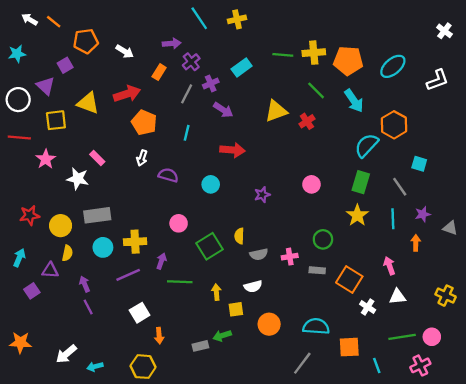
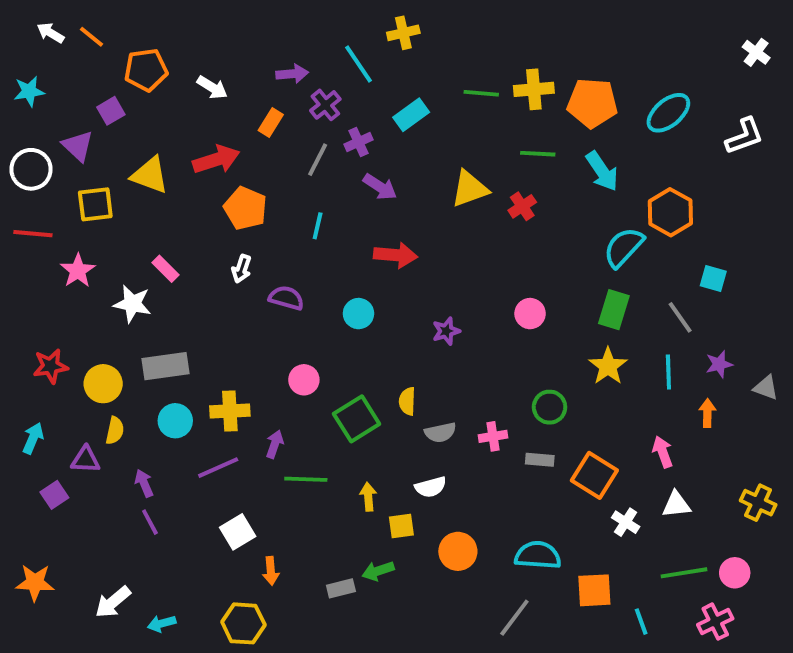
cyan line: (199, 18) -> (358, 64), moved
green line: (316, 90) -> (538, 154), turned -42

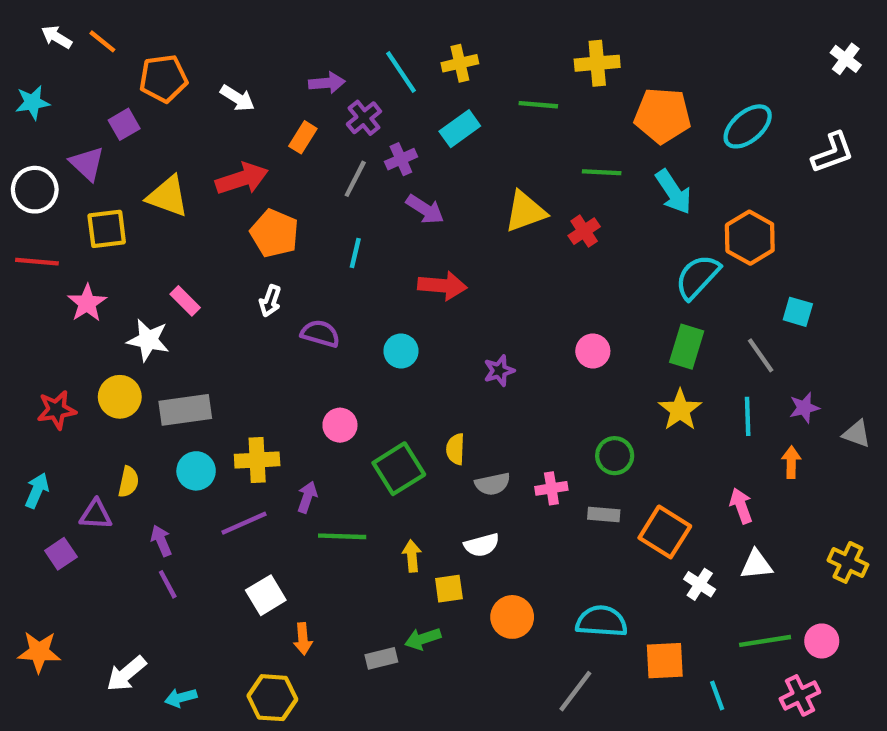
yellow cross: (403, 33) -> (460, 63), moved
yellow cross: (534, 89) -> (597, 63), moved
yellow circle: (103, 384) -> (120, 397), moved

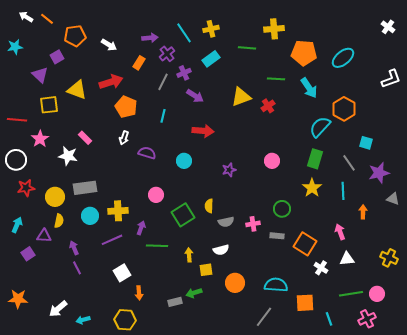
white L-shape: (833, 153) -> (391, 79), moved
white circle: (35, 190) -> (16, 160), moved
yellow circle: (120, 397) -> (55, 197), moved
purple star: (804, 408) -> (379, 173), moved, size x1.5

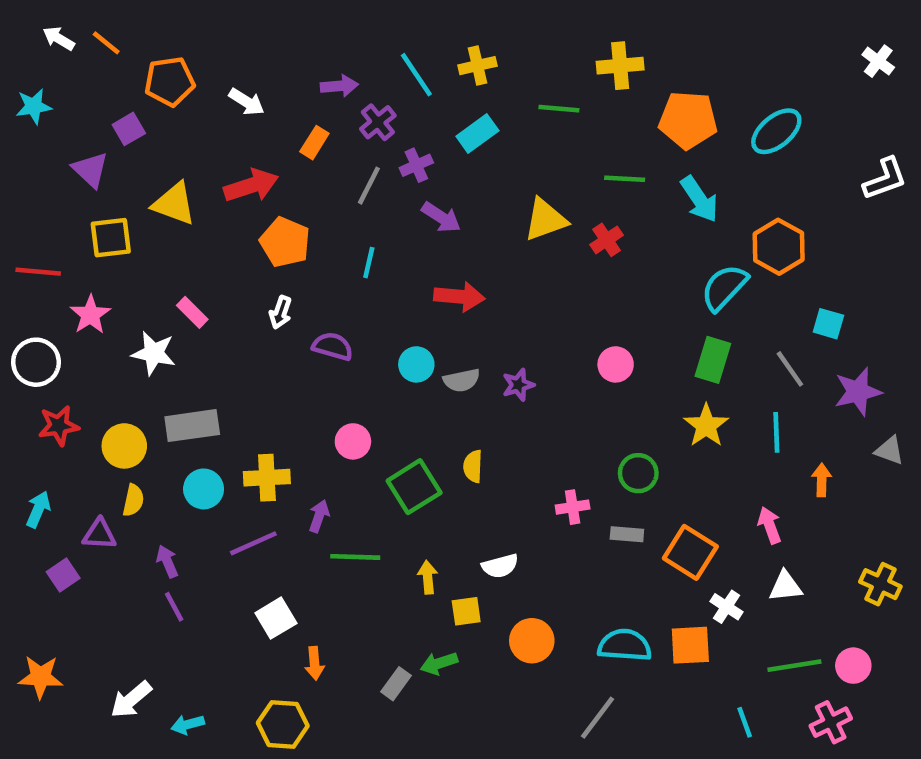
gray semicircle: (226, 222) -> (462, 380), moved
gray rectangle: (175, 302) -> (396, 684), turned -40
orange square: (305, 303) -> (690, 645), moved

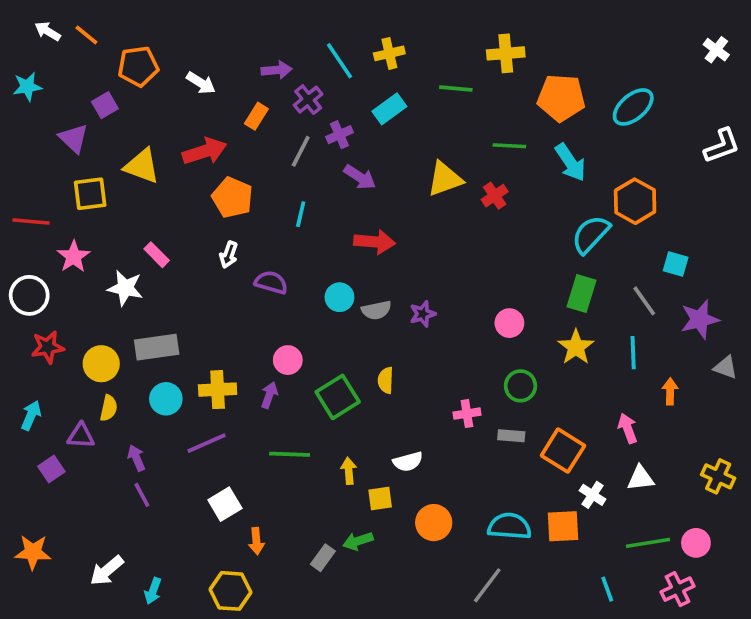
pink circle: (616, 364) -> (509, 323), moved
purple arrow: (319, 516) -> (269, 395), moved
cyan arrow: (188, 724) -> (153, 591), turned -55

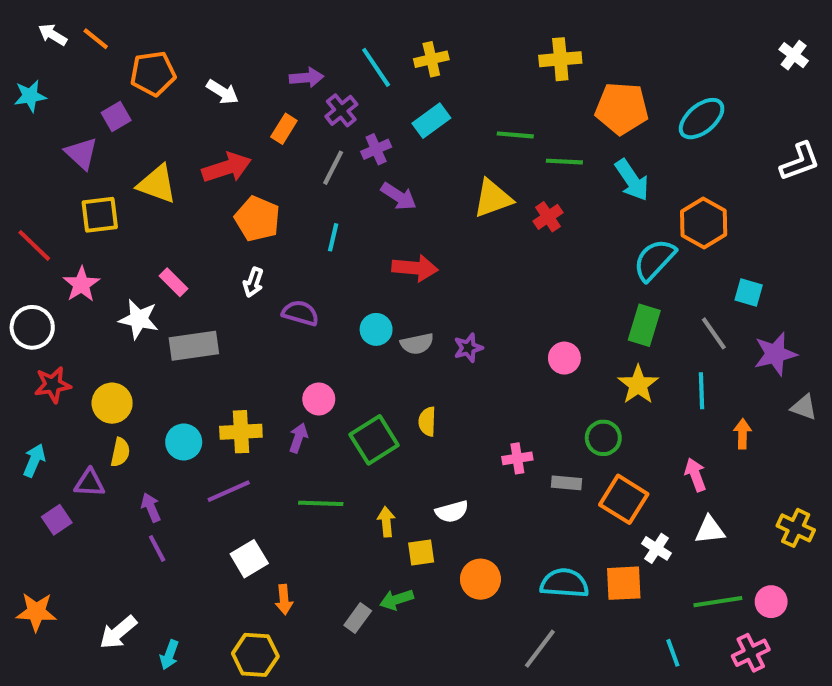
green line: (456, 88) -> (515, 135), moved
red line: (31, 221) -> (34, 245), turned 39
gray rectangle: (157, 347) -> (194, 346), moved
green circle: (520, 386) -> (603, 438), moved

